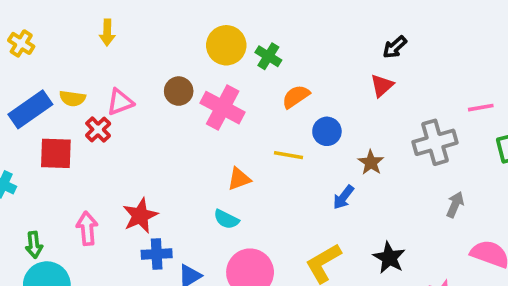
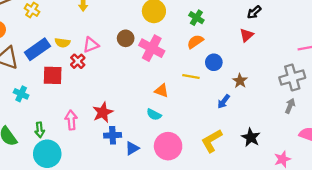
green cross: (268, 56) -> (196, 18), moved
gray cross: (435, 142) -> (292, 78), moved
orange triangle: (239, 179) -> (162, 91), turned 40

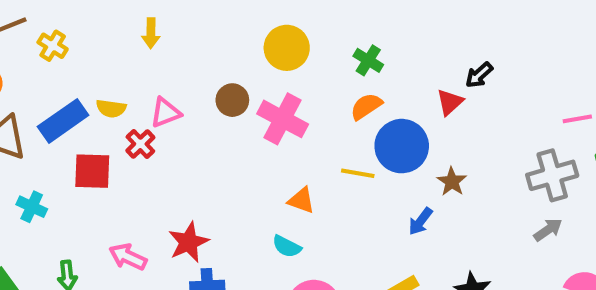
black arrow: (254, 12) -> (479, 75), moved
red triangle: (246, 35) -> (450, 102), moved
blue circle: (214, 62) -> (402, 146), size x1.6
gray arrow: (290, 106) -> (548, 230), turned 32
pink arrow: (71, 120) -> (128, 257), turned -60

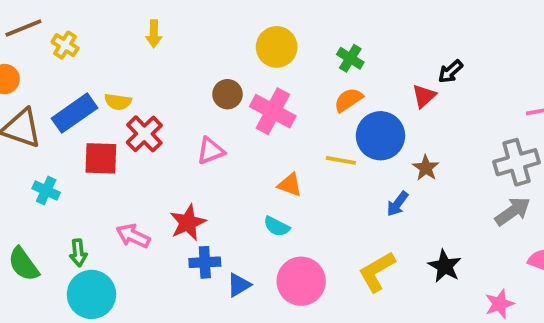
pink triangle: (165, 113) -> (210, 151), moved
red cross: (140, 144) -> (144, 134), size x1.4
gray arrow: (548, 230) -> (513, 211), size x1.4

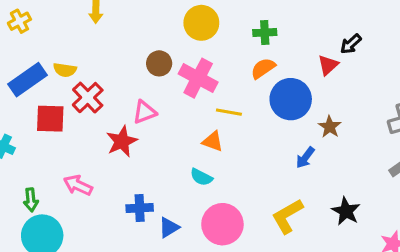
yellow cross: (65, 45) -> (19, 21), turned 30
green cross: (350, 58) -> (265, 33), turned -35
yellow line: (341, 160) -> (229, 112), moved
red star: (188, 223) -> (122, 141), moved

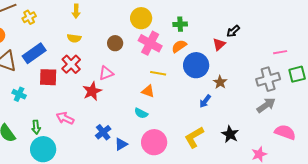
yellow semicircle: (65, 70) -> (74, 38), moved
pink cross: (198, 78) -> (150, 43), moved
blue cross: (140, 208) -> (103, 132), turned -35

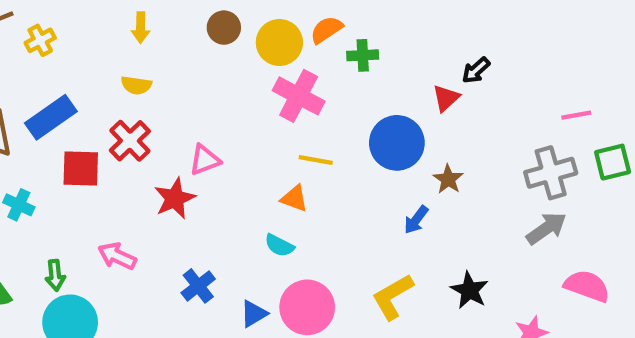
brown circle: (115, 43) -> (224, 28), moved
orange semicircle: (179, 46) -> (326, 30), moved
blue triangle: (121, 144) -> (254, 314), moved

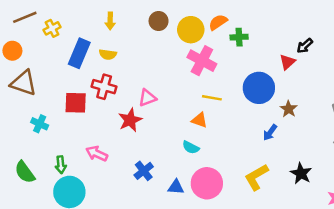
blue rectangle: (51, 117) -> (79, 53), moved, turned -32
red cross: (130, 141) -> (104, 87), turned -30
blue triangle: (254, 314) -> (176, 187), turned 35

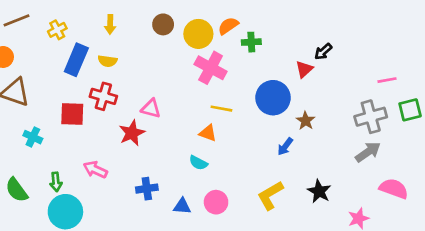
yellow cross: (52, 28) -> (57, 30), moved
pink triangle: (147, 98) -> (151, 109), turned 36
blue cross: (144, 171) -> (147, 189), turned 30
pink circle: (207, 183) -> (216, 202), size x0.7

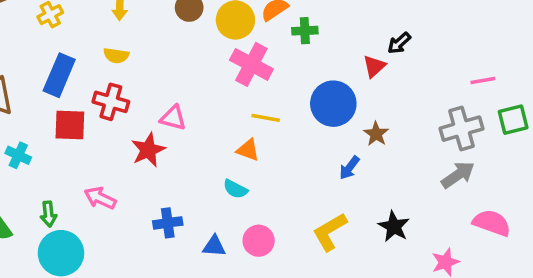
blue rectangle: (76, 60) -> (59, 75), moved

